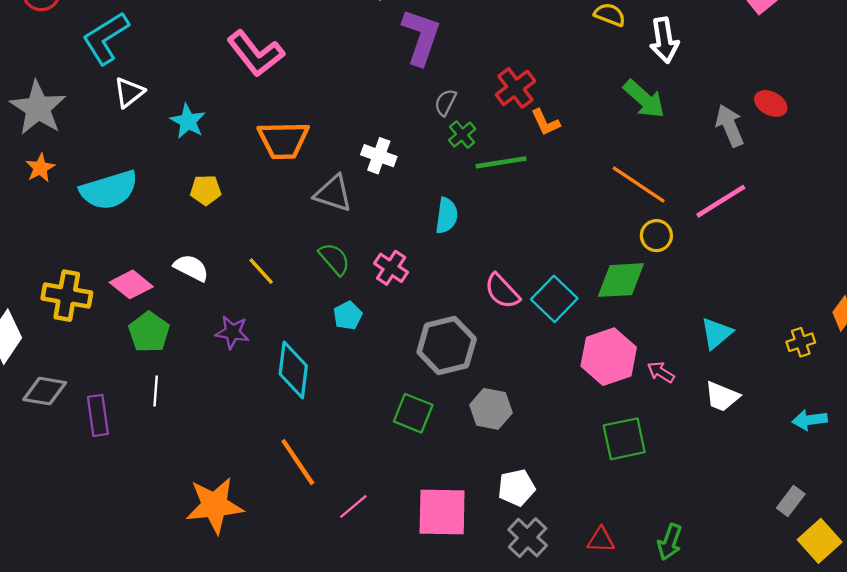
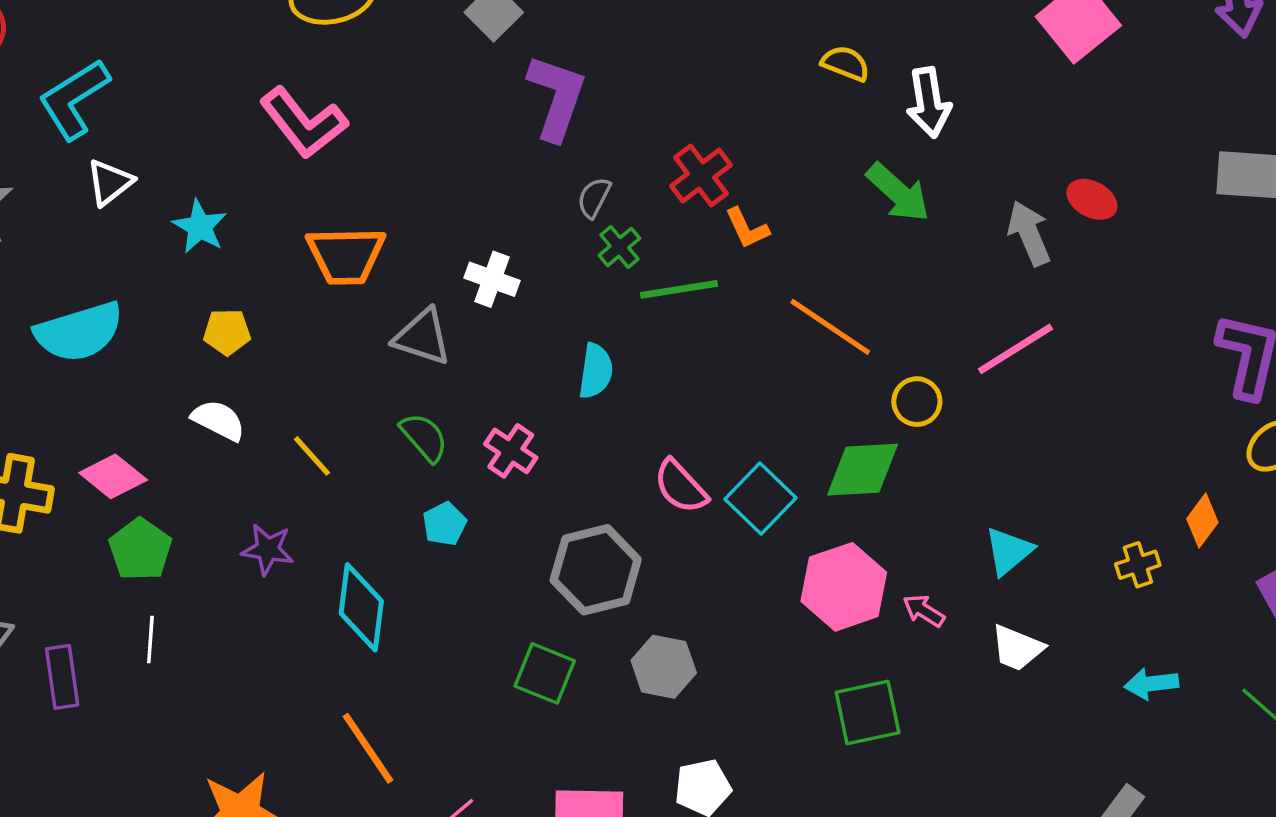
orange line: (639, 185) -> (830, 327), moved
white semicircle: (191, 268) -> (218, 420), moved

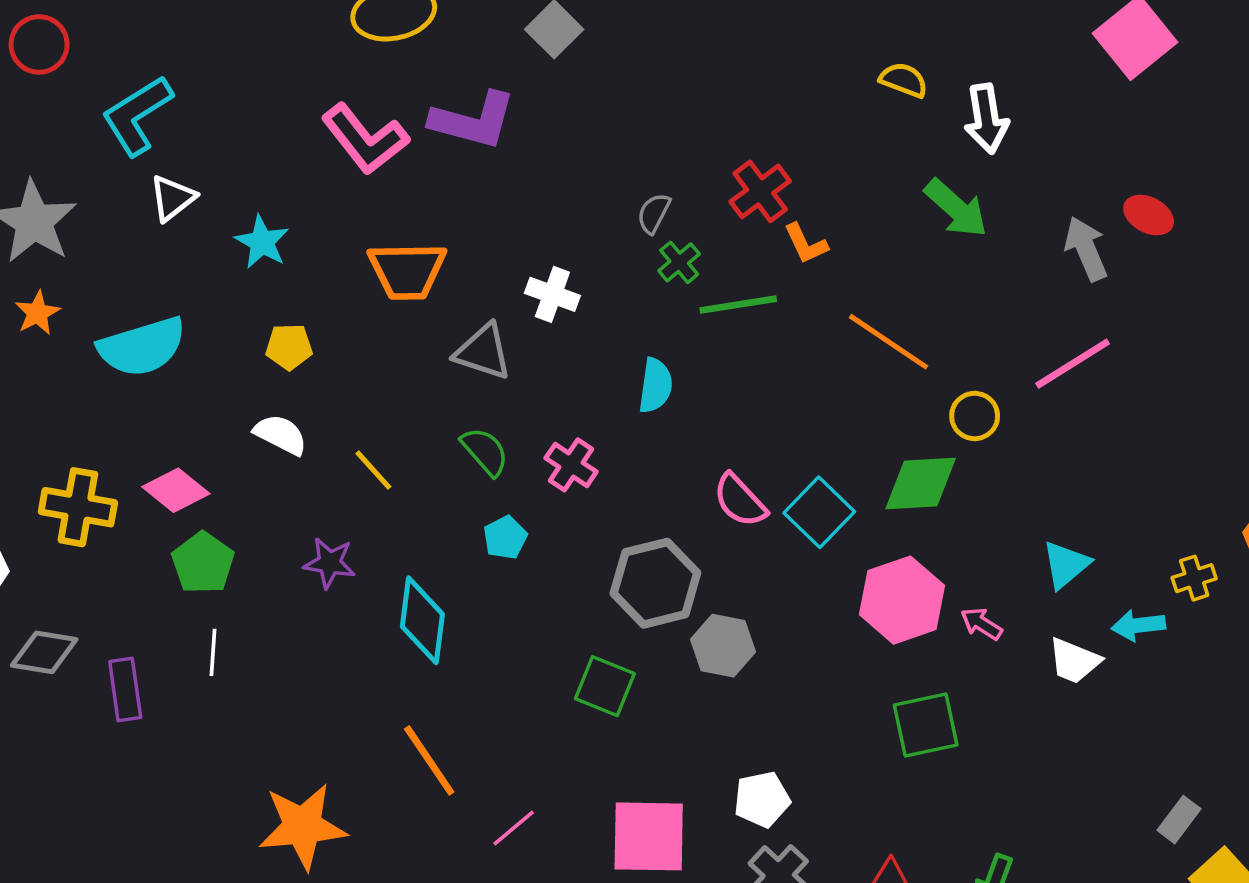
purple L-shape: (557, 97) -> (473, 120), moved, turned 86
gray hexagon: (664, 667) -> (723, 646), moved
cyan arrow: (1151, 684) -> (1138, 625), moved

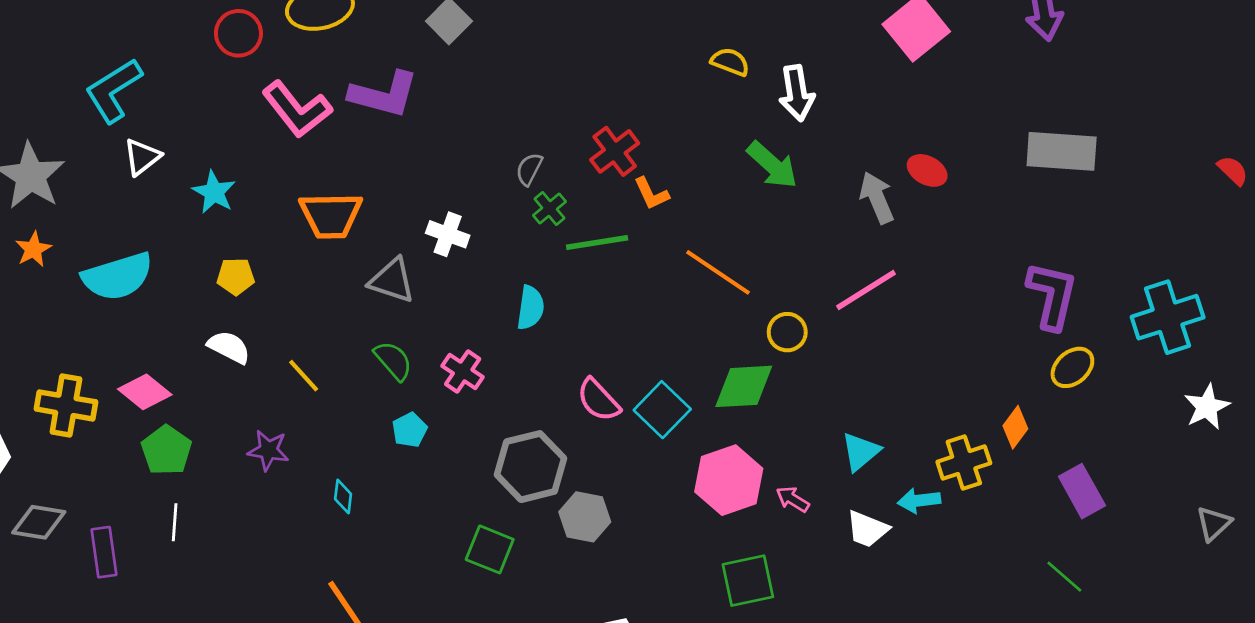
red circle: (39, 44) -> (238, 33), moved
yellow cross: (1194, 578) -> (964, 463), size x1.5
cyan diamond: (422, 620) -> (343, 496), size x0.5

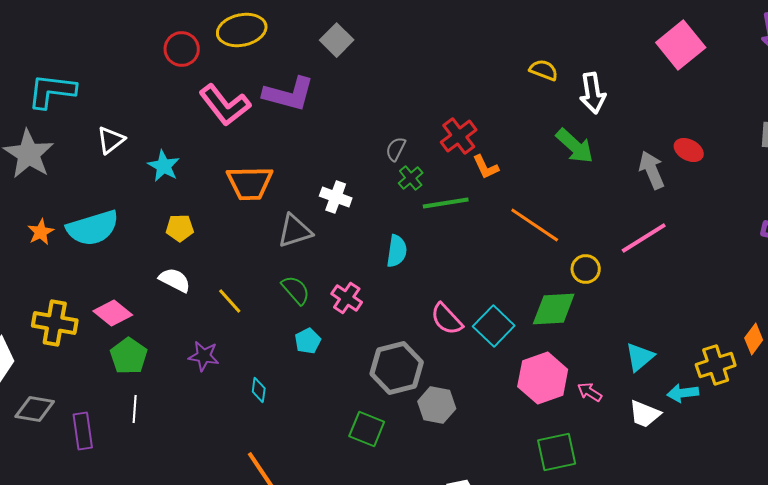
cyan L-shape: (113, 90) -> (52, 91), moved, turned 39
orange star: (33, 249) -> (41, 232), moved
gray triangle: (392, 280) -> (295, 231), turned -36

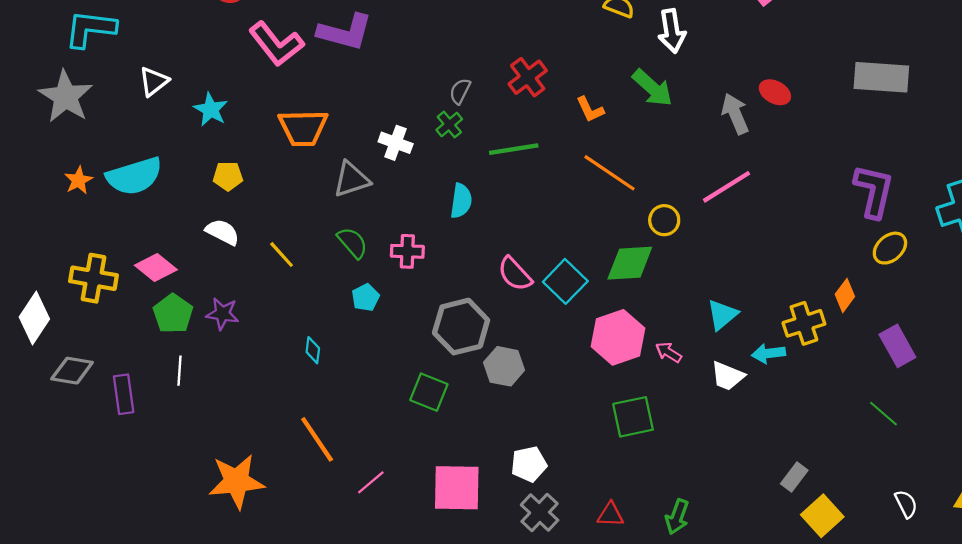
orange L-shape: (486, 167) -> (590, 109), moved
green cross: (411, 178) -> (449, 124), moved
pink cross: (347, 298) -> (407, 251), turned -32
purple star: (204, 356) -> (222, 314), moved

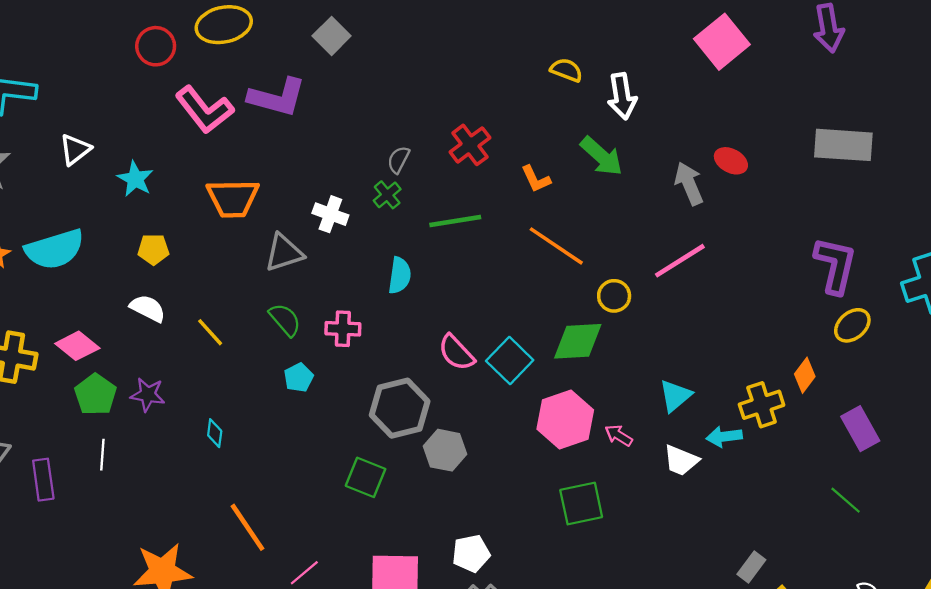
cyan diamond: (313, 350) -> (215, 433), moved

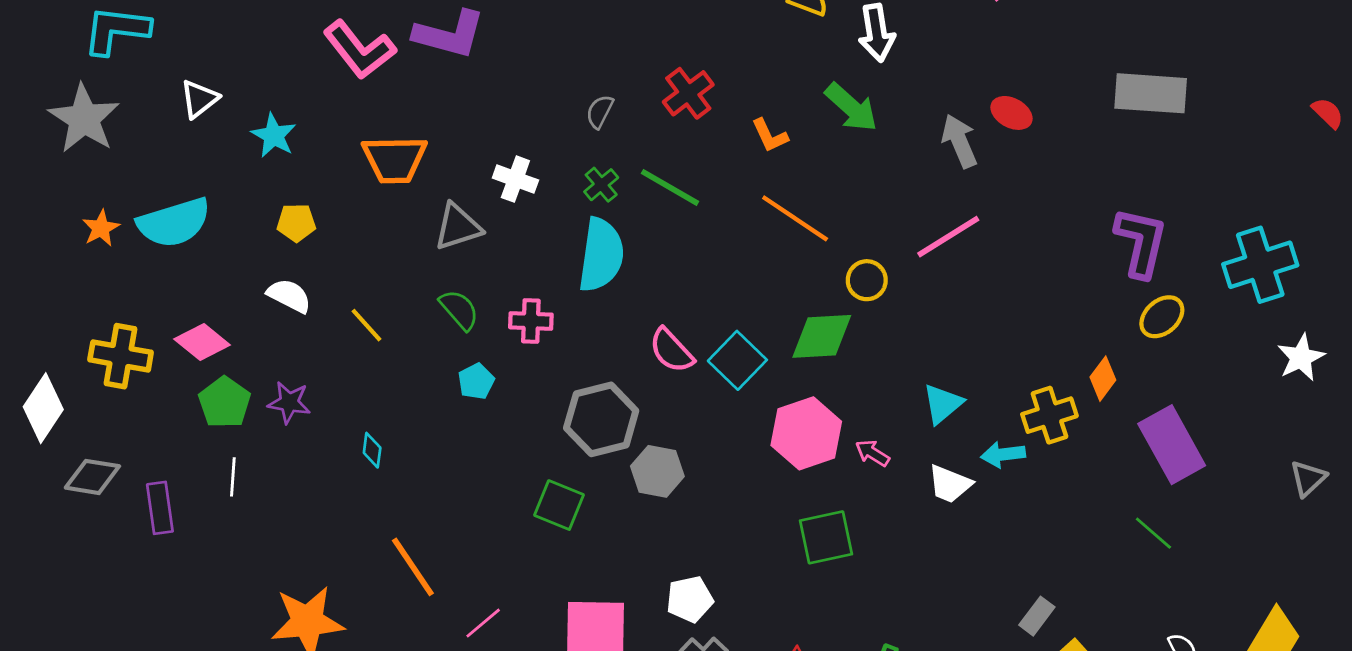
green cross: (387, 195) -> (601, 185), moved
green line: (455, 221) -> (670, 187), turned 39
cyan semicircle: (400, 275) -> (601, 255), size x1.6
purple rectangle: (860, 429) -> (1172, 445), size x1.4

